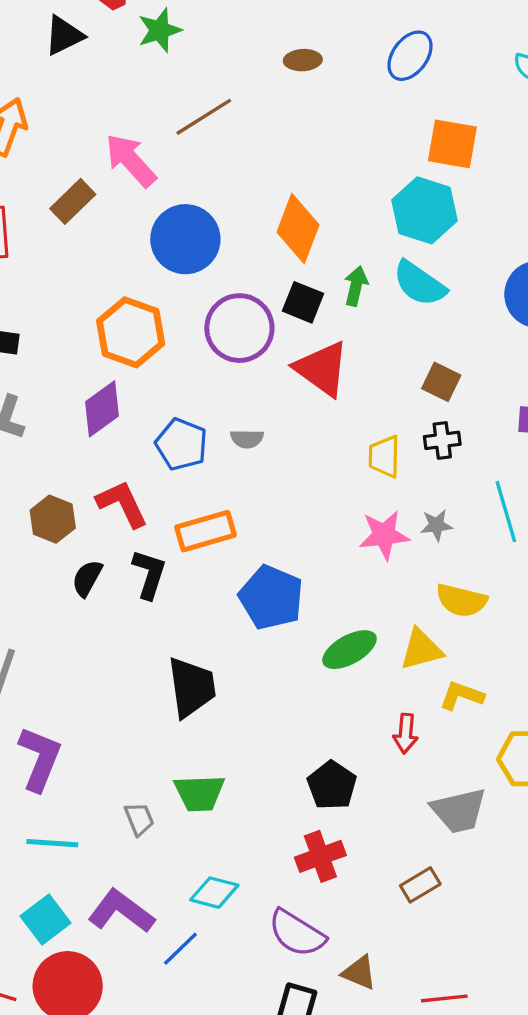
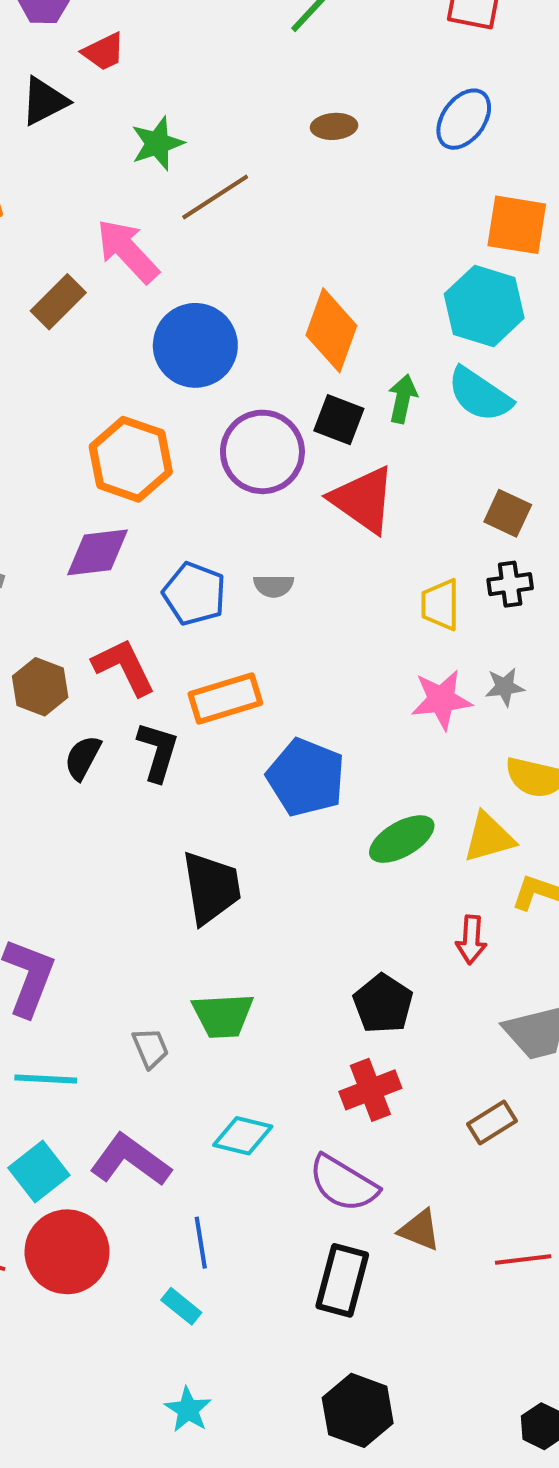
green star: (160, 30) -> (157, 143), moved
purple diamond: (102, 409) -> (98, 552), turned 30
blue line: (180, 949) -> (201, 1243), moved, turned -54

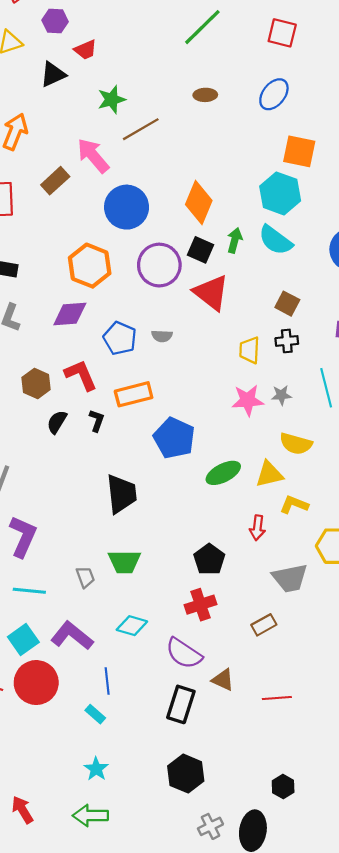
black L-shape: (158, 752) -> (97, 421), size x0.7

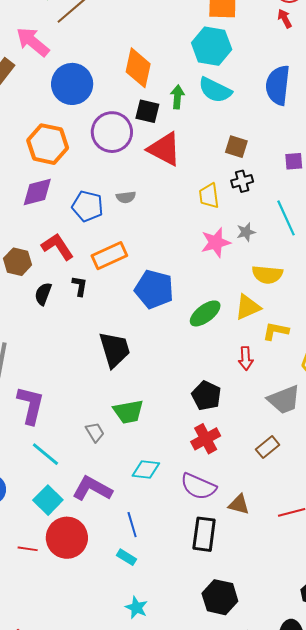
cyan line: (29, 591) -> (45, 454), turned 44

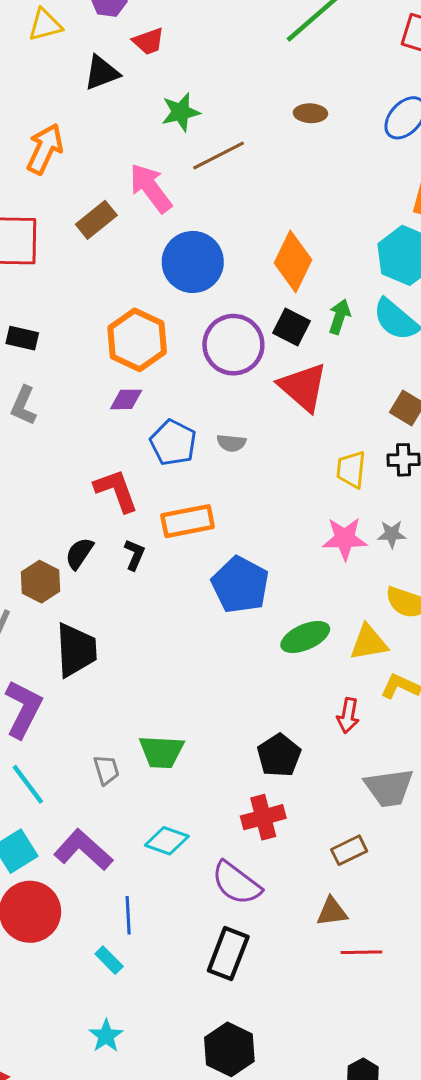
purple diamond: (37, 192) -> (126, 399), moved, size x0.7
brown hexagon: (18, 262) -> (41, 582), moved
black trapezoid: (115, 349) -> (76, 650), moved
brown triangle: (239, 504) -> (332, 912), moved, turned -35

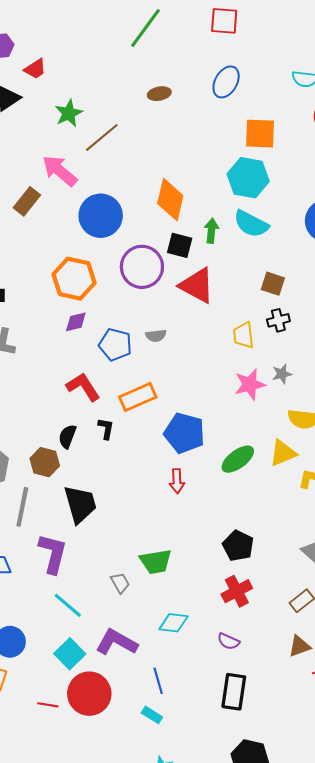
red arrow: (348, 716) -> (177, 481), moved
purple semicircle: (236, 883) -> (228, 641), size x0.6

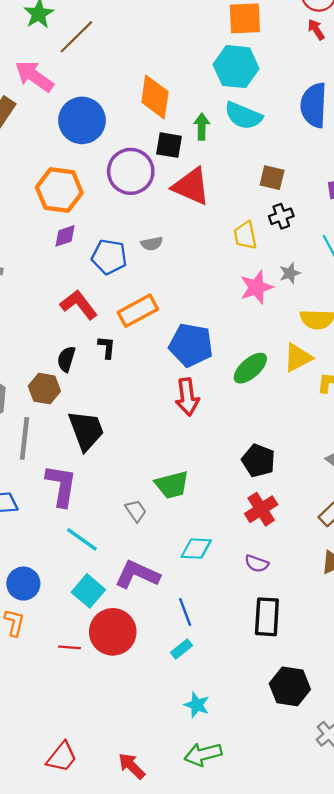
red arrow: (177, 481) -> (187, 397), size x1.4
cyan rectangle: (152, 715) -> (182, 649), turned -66

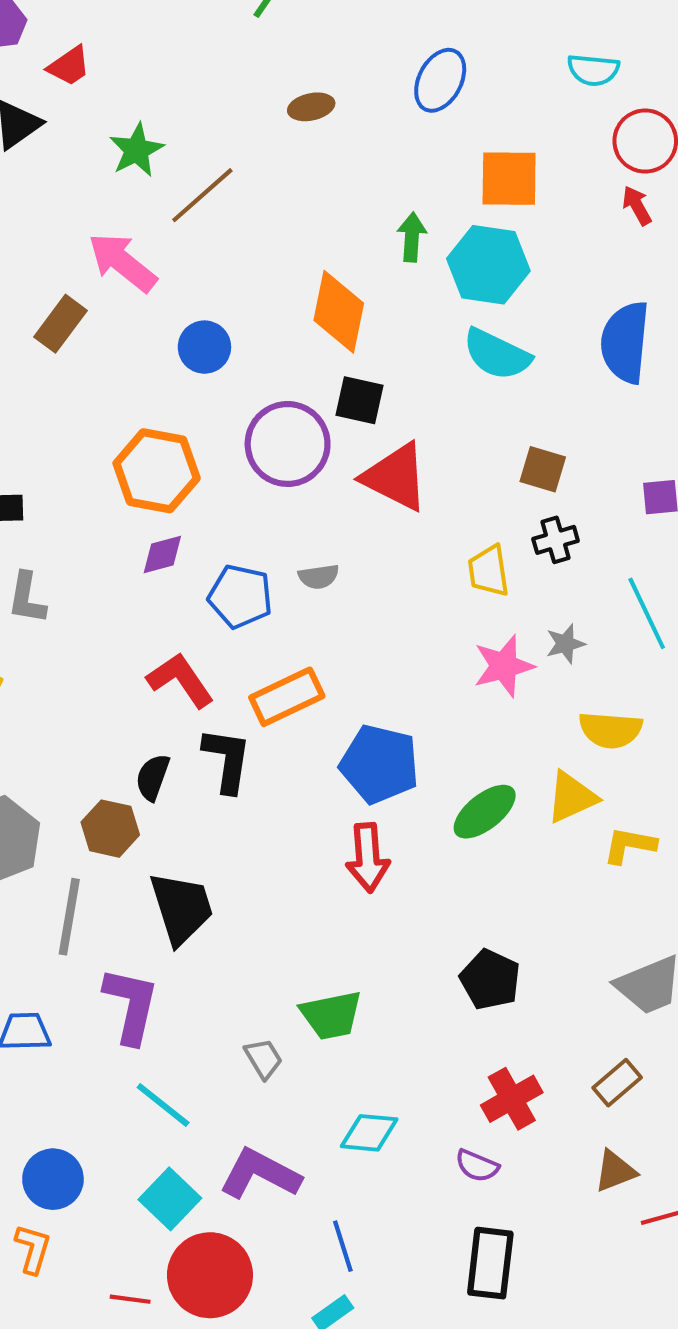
blue circle: (82, 120) -> (204, 347), size x0.6
green arrow: (202, 127) -> (412, 237), moved
black L-shape: (107, 347) -> (227, 760), size x1.6
red cross: (261, 509) -> (512, 1099), moved

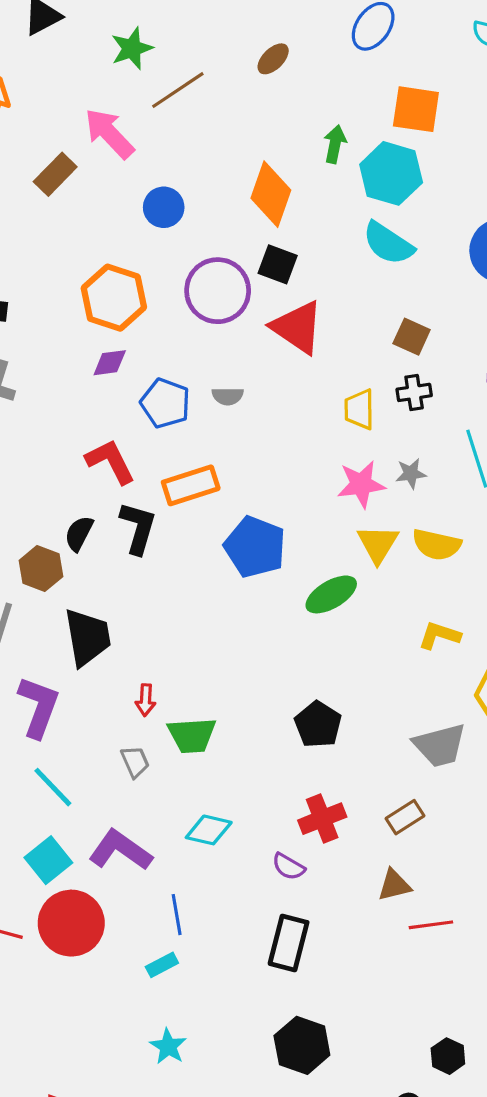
brown ellipse: (311, 107) -> (273, 59), moved, turned -40
yellow triangle: (572, 797) -> (378, 544), moved, turned -42
red arrow: (368, 858) -> (145, 700), moved, size x0.6

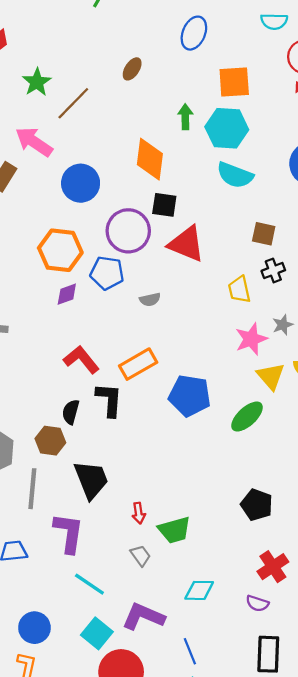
blue circle: (164, 207) -> (81, 183), size x1.4
blue pentagon: (165, 403) -> (107, 273), moved

